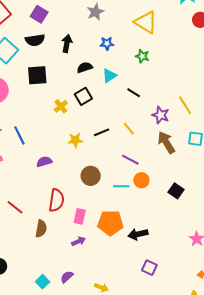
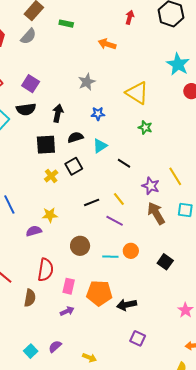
green star: (142, 56) -> (145, 127), moved
black square: (37, 75) -> (46, 145), moved
yellow star: (75, 140) -> (50, 215), moved
purple line: (130, 160) -> (115, 221), moved

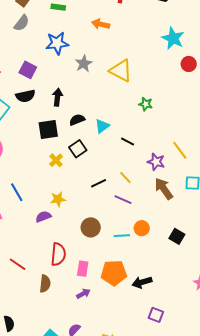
yellow triangle: (137, 93) -> (121, 71), moved
blue star: (98, 114) -> (57, 43), moved, size x1.6

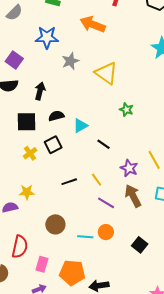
orange arrow: (101, 24) -> (93, 24), size x1.4
purple line: (123, 200) -> (106, 203), moved

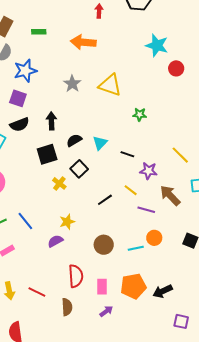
blue star: (47, 37) -> (25, 71), moved
purple star: (129, 168) -> (149, 171), moved

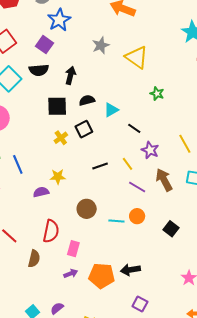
blue star: (25, 71) -> (59, 20), turned -30
orange pentagon: (133, 286) -> (102, 276), moved

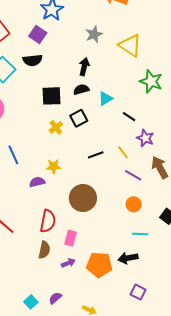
black arrow: (70, 75) -> (84, 67), moved
green star: (157, 94) -> (151, 81), size x1.6
brown circle: (87, 209) -> (83, 198), size x1.4
cyan line: (116, 221) -> (140, 234), moved
brown semicircle: (34, 259) -> (44, 250), moved

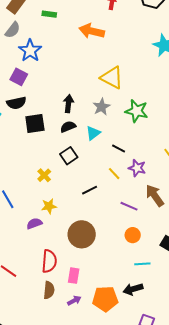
gray star: (94, 34) -> (102, 107), moved
black square: (52, 96) -> (35, 123), moved
yellow cross: (56, 127) -> (44, 175), moved
yellow line: (123, 152) -> (114, 174), moved

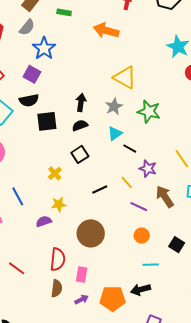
cyan triangle: (93, 133) -> (115, 134), moved
yellow line: (114, 174) -> (127, 183), moved

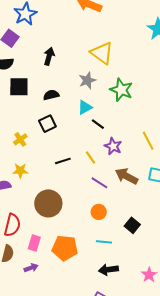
black arrow: (81, 102) -> (49, 56), moved
brown arrow: (165, 197) -> (126, 176), turned -35
black arrow: (141, 290) -> (108, 270), moved
orange pentagon: (113, 299) -> (65, 248), moved

